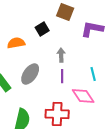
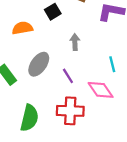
purple line: (62, 76) -> (68, 76), moved, turned -32

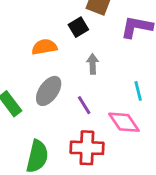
black square: (53, 12) -> (78, 27), moved
orange semicircle: (22, 28) -> (44, 47), moved

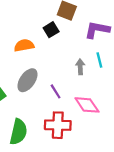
gray arrow: (93, 64) -> (80, 67), moved
cyan line: (138, 91) -> (99, 60), moved

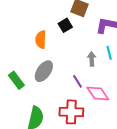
orange semicircle: (24, 45) -> (41, 40), turned -78
purple line: (56, 91) -> (77, 81), moved

